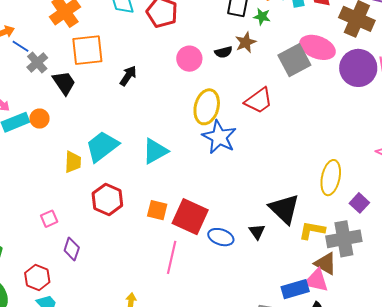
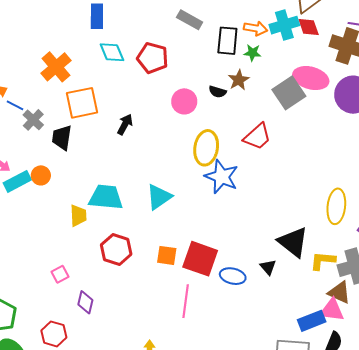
black semicircle: (223, 52) -> (218, 92), turned 36
black trapezoid: (64, 83) -> (62, 138), turned -132
cyan trapezoid: (102, 146) -> (106, 197), turned 48

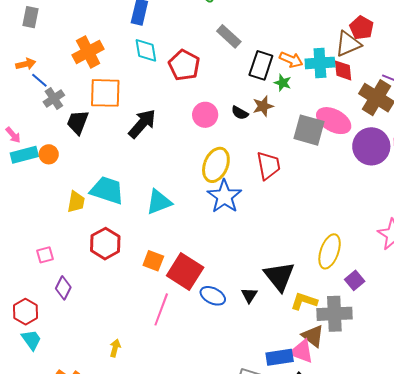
gray square: (289, 93) -> (309, 130), turned 36
black arrow: (125, 124) -> (142, 124), size x1.5
red trapezoid: (257, 137) -> (268, 166), turned -72

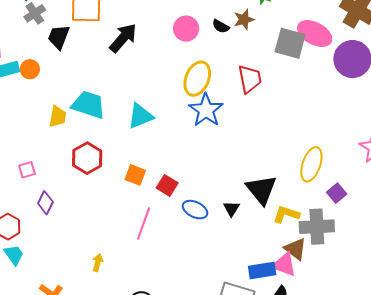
red square: (185, 272) -> (167, 185), size x0.6

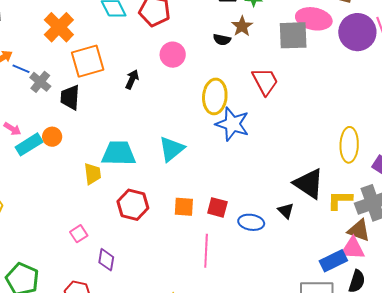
pink circle: (186, 29) -> (173, 55), moved
black arrow: (123, 38) -> (132, 79), size x0.6

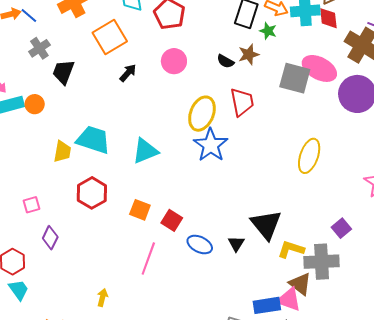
orange square: (88, 61) -> (110, 37), moved, turned -32
blue line: (21, 69) -> (29, 16), moved
red trapezoid: (265, 81) -> (242, 102), moved
yellow ellipse: (349, 145) -> (309, 156), moved

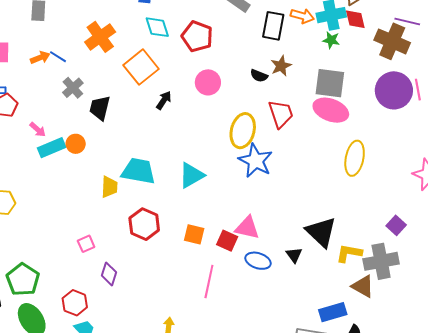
green star: (268, 31) -> (331, 40), moved
pink ellipse: (319, 68) -> (331, 110), moved
pink triangle: (289, 299) -> (247, 228), moved

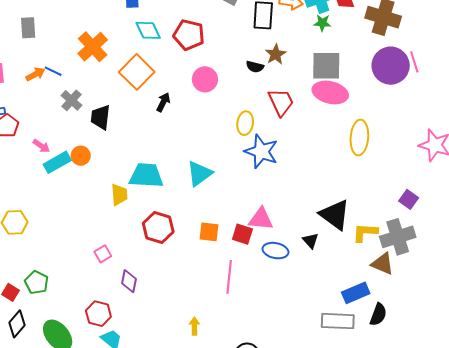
yellow ellipse: (243, 131) -> (245, 123), size x0.7
green pentagon: (23, 279) -> (37, 282), moved, size x0.7

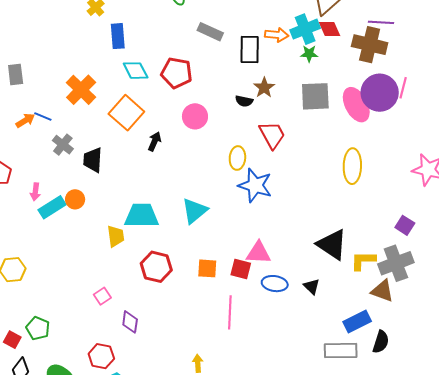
pink line: (414, 62) -> (403, 88), turned 35
pink ellipse: (330, 92) -> (356, 105), moved, turned 52
pink arrow: (41, 146) -> (35, 192), turned 66
black triangle: (311, 241) -> (312, 286), moved

